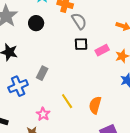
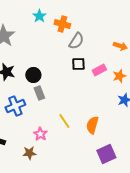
gray semicircle: (79, 21) -> (76, 41), turned 66
black circle: (36, 23) -> (33, 75), moved
gray rectangle: (42, 73) -> (39, 93), turned -48

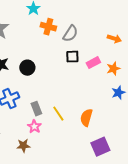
orange cross: (62, 24) -> (48, 27), moved
gray rectangle: (39, 93) -> (36, 109), moved

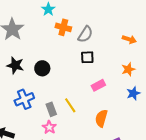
pink rectangle: (93, 63) -> (98, 85), moved
yellow line: (58, 114) -> (70, 105), moved

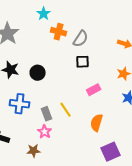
blue cross: (24, 99) -> (20, 104), turned 30

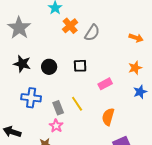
orange cross: (59, 32) -> (70, 26), turned 35
black square: (83, 62) -> (80, 66), moved

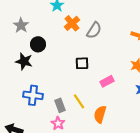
gray star: (19, 28) -> (21, 25), size x0.7
black circle: (49, 67) -> (38, 44), moved
orange semicircle: (108, 117) -> (100, 114), moved

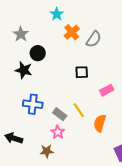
gray rectangle: (60, 105) -> (60, 114), turned -32

